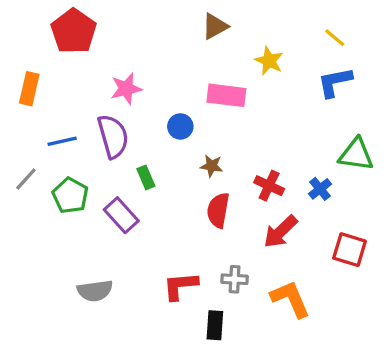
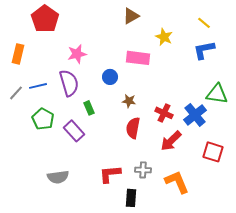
gray line: (26, 179) -> (16, 93), moved
blue cross: (320, 189) -> (195, 115), size x1.6

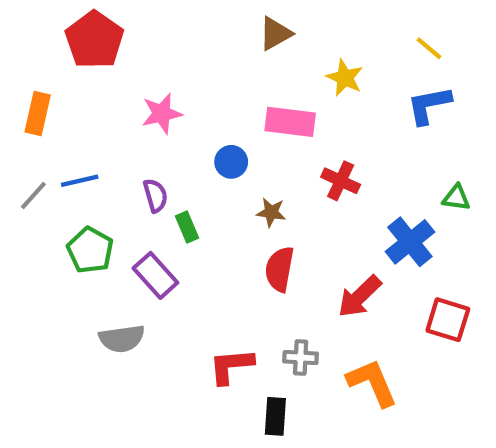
purple semicircle: (69, 83) -> (155, 196), moved, size x0.6
green triangle: (217, 94) -> (456, 198), size x0.6
red cross: (164, 113) -> (341, 181), moved
gray semicircle: (58, 177) -> (122, 339), moved

